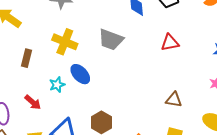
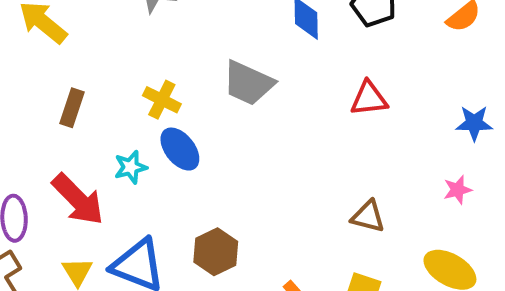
yellow cross: (65, 42) -> (162, 100), moved, size x0.7
red arrow: (33, 102) -> (78, 199), size x1.6

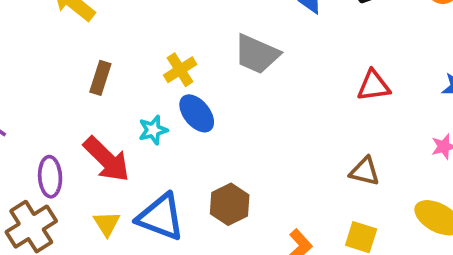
red triangle: (369, 99) -> (374, 86), moved
yellow cross: (162, 100) -> (180, 70), turned 32

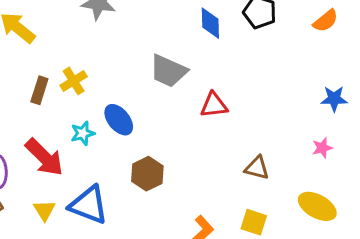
yellow cross: (180, 70) -> (74, 81), moved
red triangle: (374, 86) -> (214, 105), moved
brown hexagon: (230, 204) -> (147, 174), moved

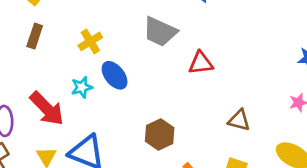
yellow cross: (74, 81) -> (90, 41), moved
brown rectangle: (39, 90) -> (35, 36), moved
brown hexagon: (147, 174) -> (160, 135), moved

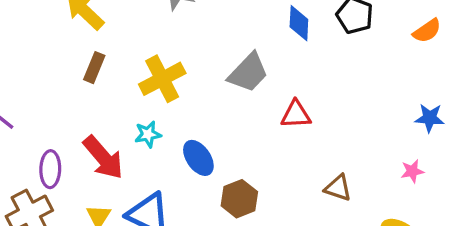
gray trapezoid: (160, 32) -> (248, 73), turned -75
yellow cross: (90, 41) -> (162, 79), size x1.5
blue ellipse: (115, 75) -> (198, 158), moved

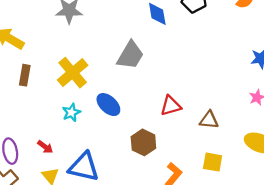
red triangle: (296, 115) -> (171, 106), moved
red arrow: (103, 157) -> (45, 147), moved, size x0.5
blue ellipse: (198, 158) -> (108, 105), moved

